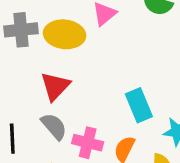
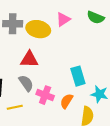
red triangle: (55, 86) -> (29, 59), turned 42

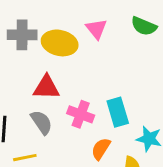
pink triangle: (63, 19) -> (96, 29), turned -35
pink cross: (45, 95) -> (81, 114), moved

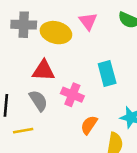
cyan rectangle: (118, 112) -> (107, 74), moved

